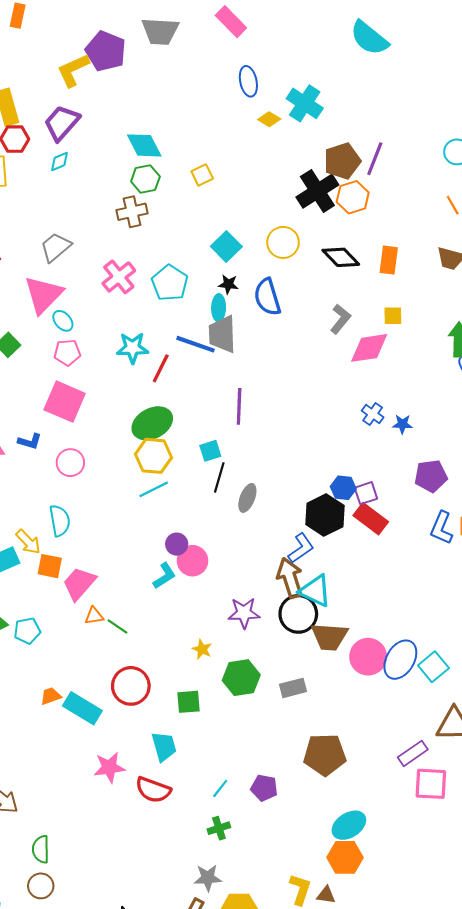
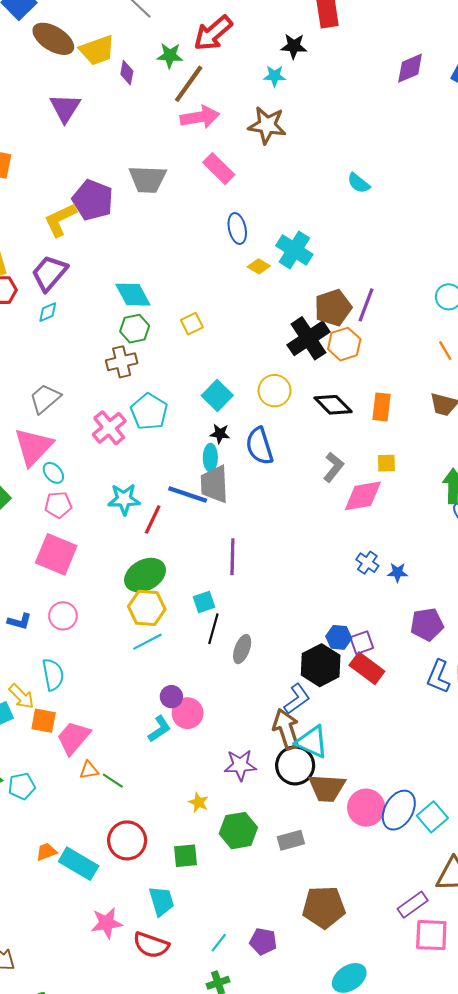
cyan semicircle: (369, 38) -> (359, 183), size x0.6
cyan pentagon: (170, 283) -> (149, 412), moved
blue L-shape: (30, 441) -> (19, 621), moved

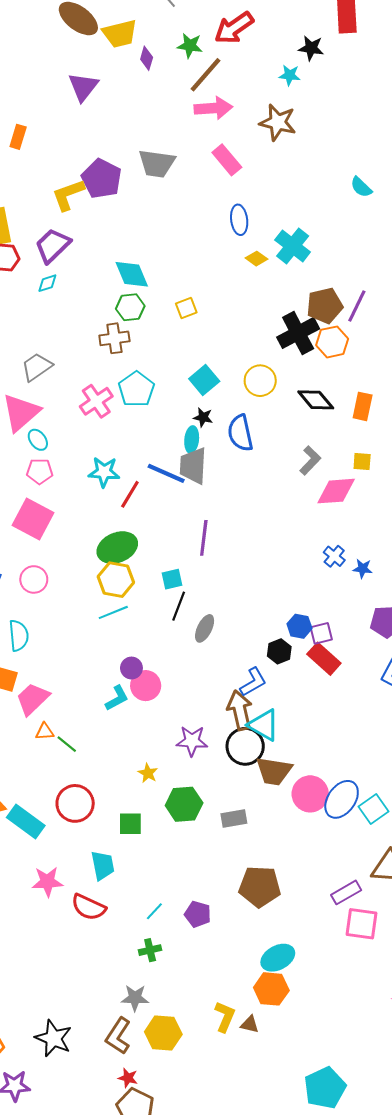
black hexagon: (321, 665) -> (279, 651), size x0.6

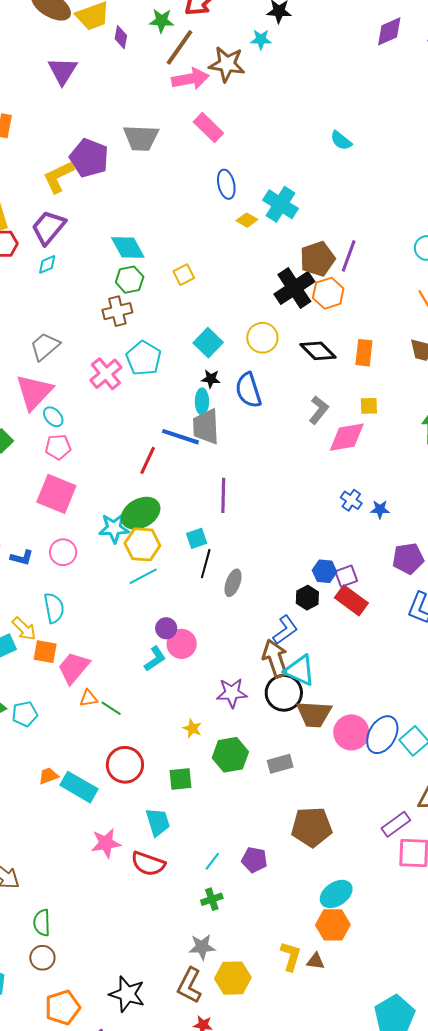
brown star: (278, 122) -> (227, 64), moved
cyan star: (104, 472) -> (114, 528), moved

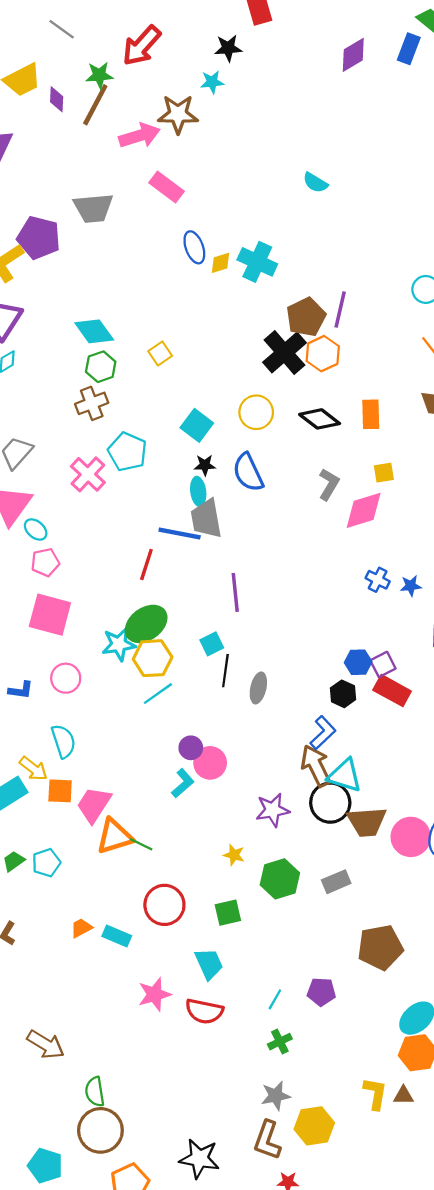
brown line: (180, 47) -> (95, 105), moved
yellow diamond: (247, 220) -> (220, 263), moved, turned -40
orange triangle: (88, 698) -> (115, 836), size x1.8
cyan rectangle: (79, 787) -> (117, 936), size x0.7
brown circle: (42, 958) -> (100, 1130), size x1.6

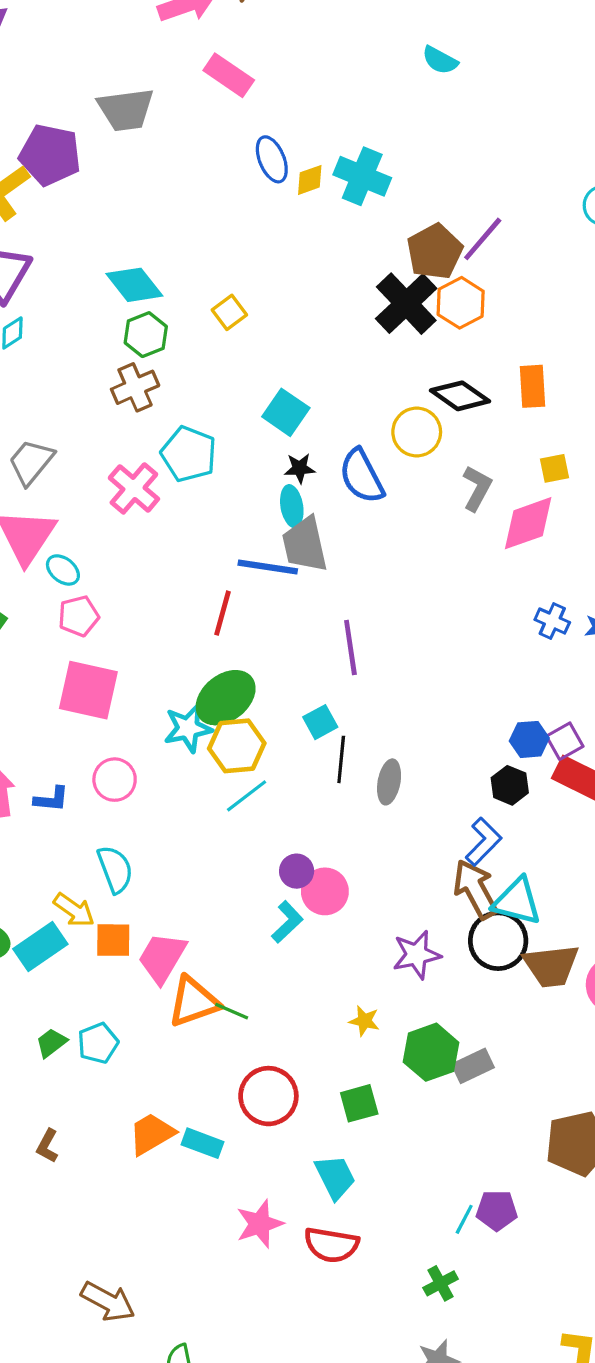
purple line: (340, 309) -> (483, 239), turned 30
yellow circle: (256, 412) -> (417, 432), moved
gray rectangle: (336, 882) -> (473, 1066), moved
orange trapezoid: (81, 928) -> (152, 1134), size x1.5
cyan line: (275, 999) -> (464, 1219), moved

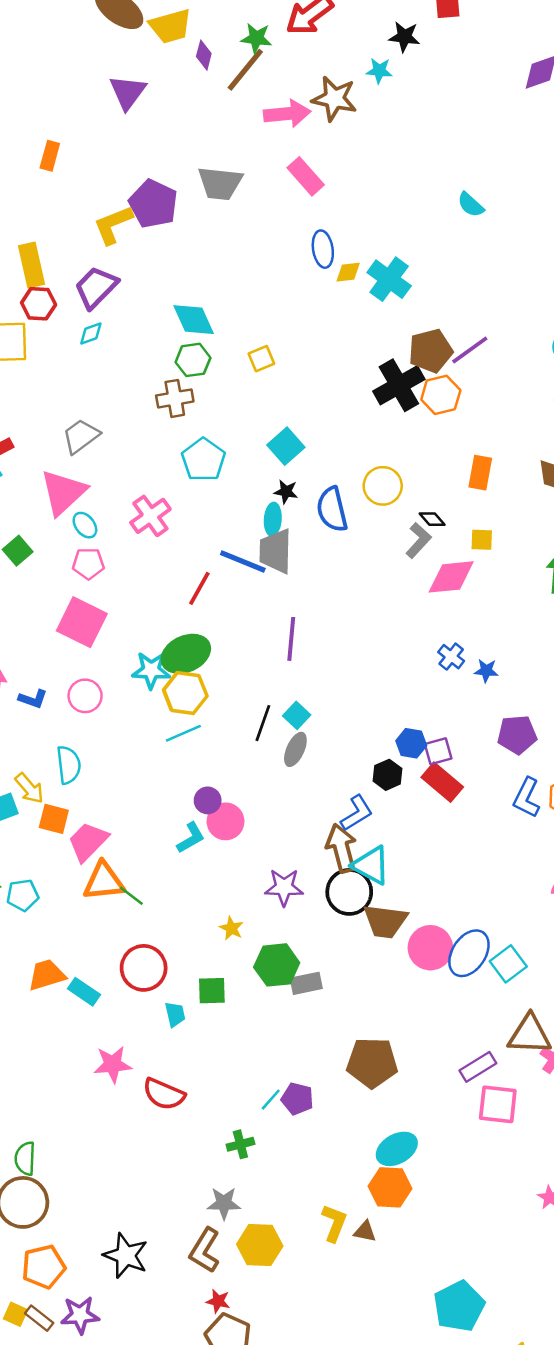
black diamond: (460, 396) -> (432, 519), moved, size x0.6
pink cross: (134, 488) -> (150, 516), moved
cyan square: (320, 722) -> (297, 715), moved, turned -32
cyan trapezoid: (335, 1177) -> (175, 1014), moved, size x0.7

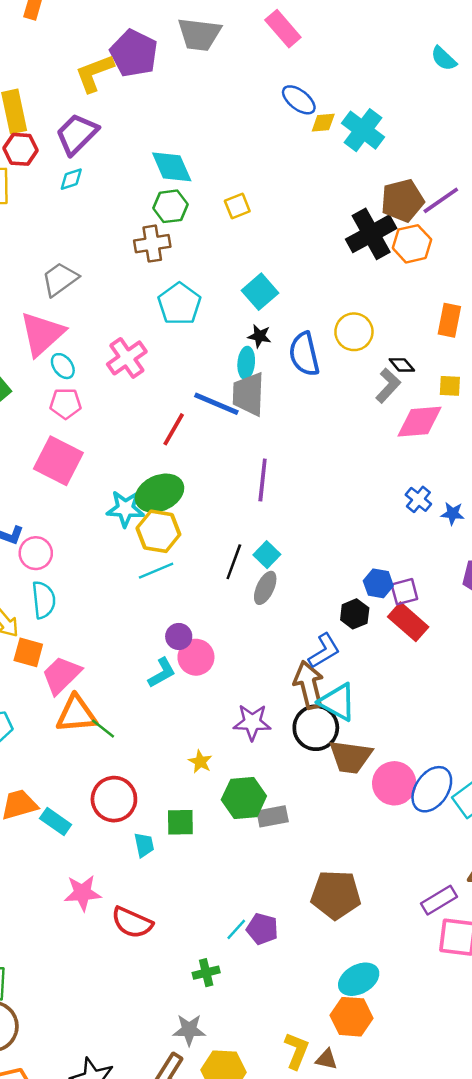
blue ellipse: (323, 249) -> (299, 100), turned -44
pink circle: (85, 696) -> (36, 553), moved

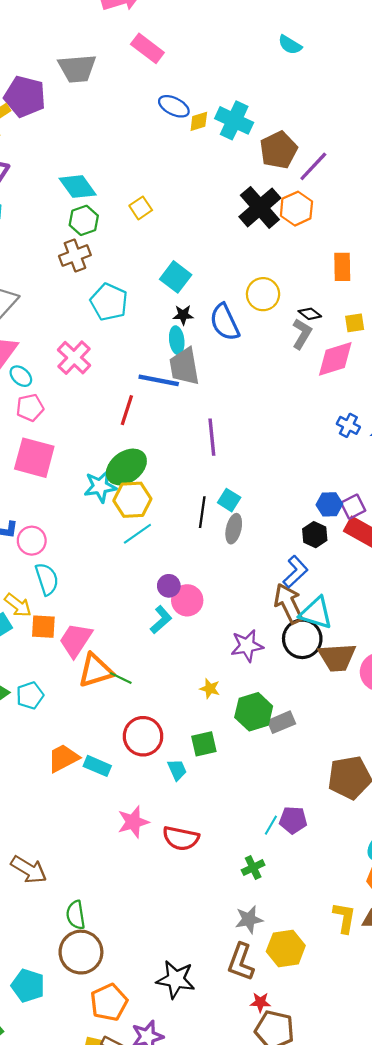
brown pentagon: (402, 201) -> (279, 150), moved

